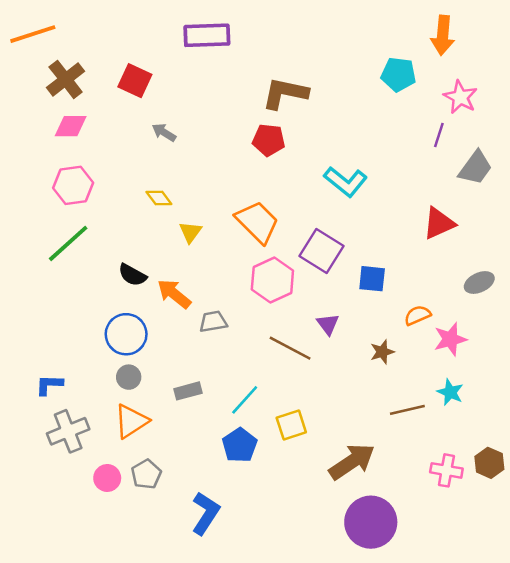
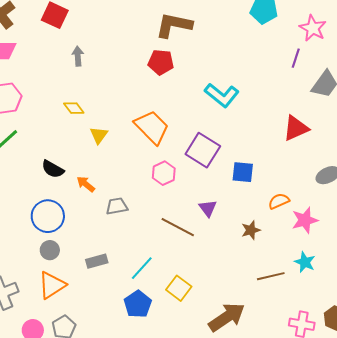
gray arrow: (164, 132) -> (78, 56), turned 54
pink hexagon: (272, 280) -> (164, 173), size x0.7
orange arrow: (174, 294) -> (86, 184), size x0.7
yellow square: (291, 425) -> (179, 288), turned -35

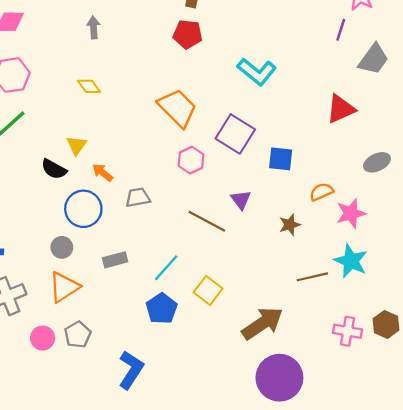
yellow triangle: (99, 135) -> (77, 145), moved
black semicircle: (53, 169) -> (54, 169), moved
blue circle: (48, 216) -> (83, 209), moved
cyan star: (305, 262) -> (351, 261), size x1.4

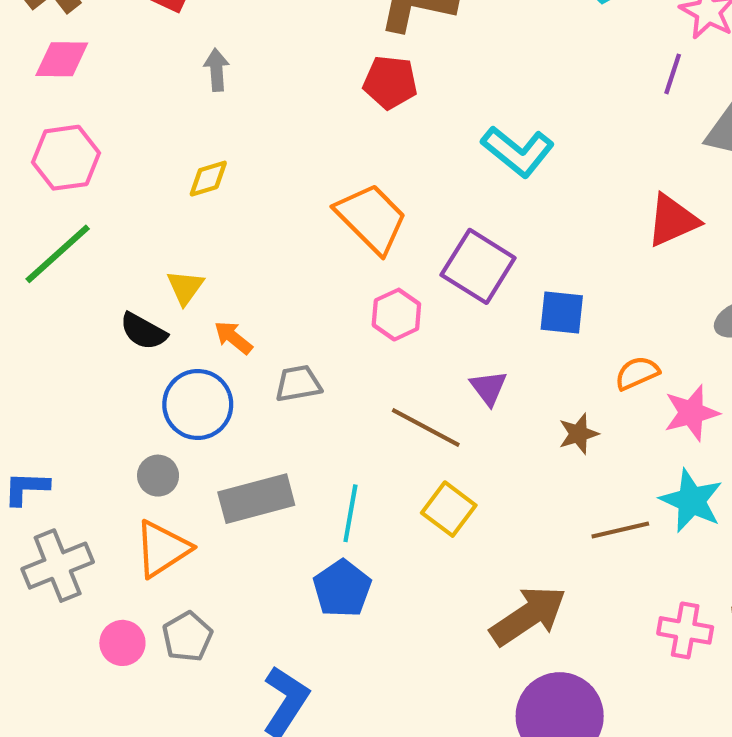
yellow diamond: (89, 86) -> (208, 179), turned -70
gray rectangle: (115, 260) -> (256, 499), size x1.6
cyan line: (166, 268) -> (350, 513), turned -32
yellow square: (208, 290) -> (449, 509), moved

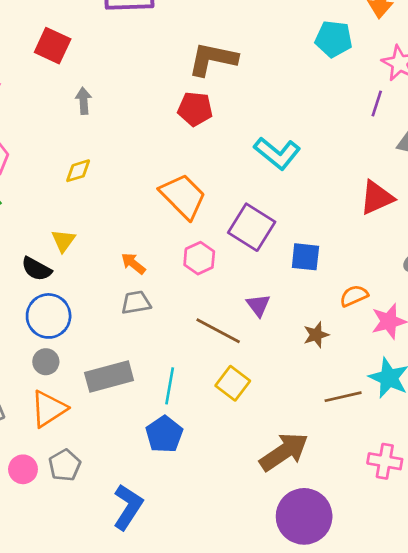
orange arrow: (233, 338) -> (133, 264), moved
blue circle: (198, 404) -> (49, 316), moved

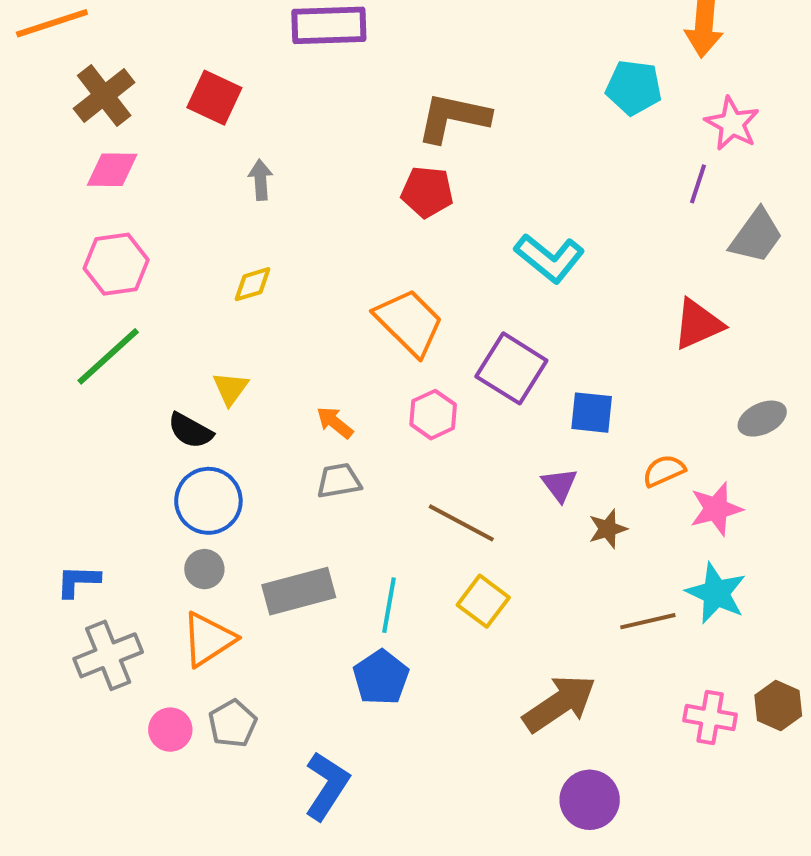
purple triangle: (258, 305) -> (560, 485), moved
purple circle: (304, 516) -> (590, 800), size x0.7

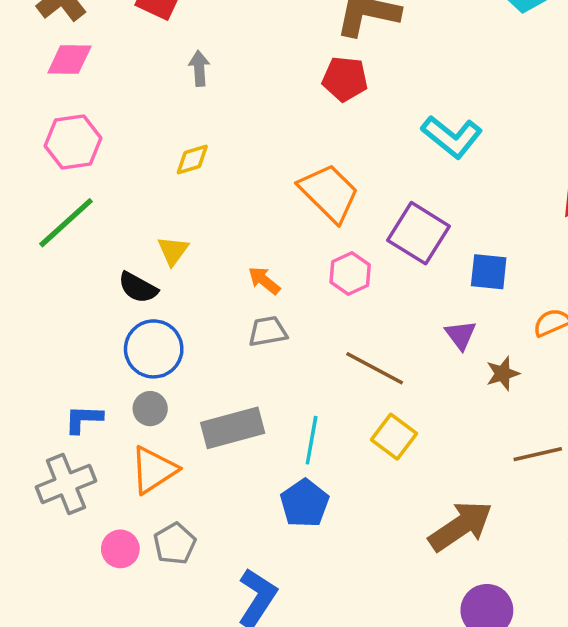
blue L-shape: (78, 581) -> (84, 419), moved

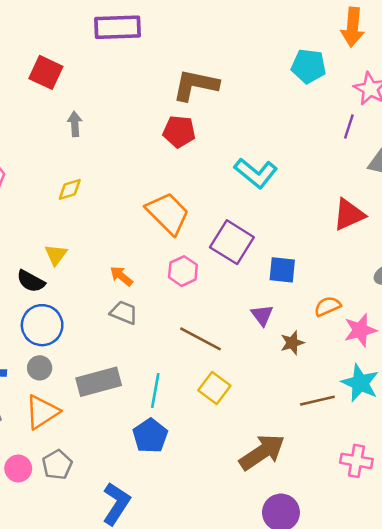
gray trapezoid: (268, 331) -> (124, 313), turned 32

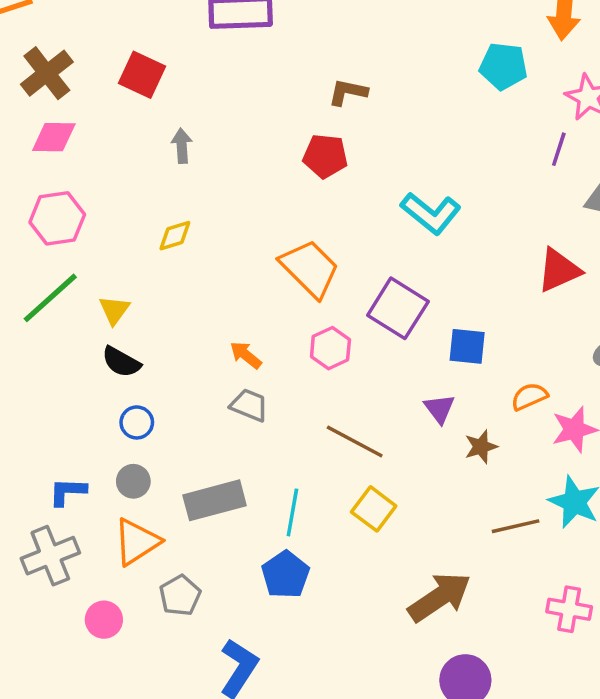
brown L-shape: (195, 85) -> (348, 92), size x0.6
yellow triangle: (56, 255) -> (114, 310), moved
blue circle: (42, 325) -> (137, 422), size x0.6
gray pentagon: (57, 465) -> (180, 595), moved

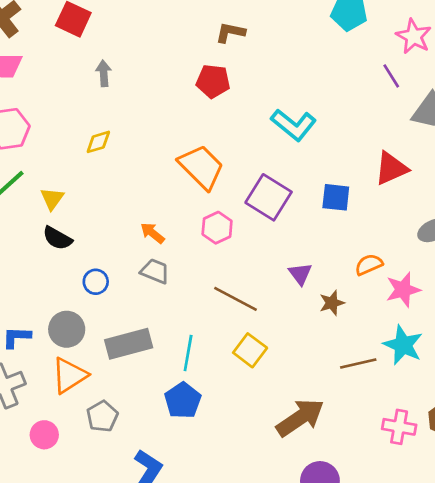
purple line: (559, 149) -> (391, 76), turned -50
blue square: (467, 346) -> (336, 197), moved
blue circle: (137, 422) -> (96, 282), moved
gray circle: (133, 481) -> (67, 329), size x1.4

